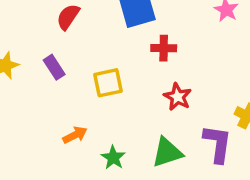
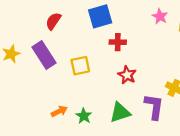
purple rectangle: (54, 67) -> (44, 55), size x1.6
orange arrow: (75, 135) -> (59, 111), moved

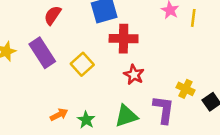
red cross: (118, 42) -> (124, 39), size x1.5
yellow square: (80, 66) -> (82, 64), turned -30

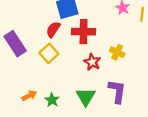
red semicircle: (53, 15) -> (53, 29), moved
yellow cross: (186, 89) -> (117, 52), moved
green triangle: (126, 116) -> (86, 97), turned -42

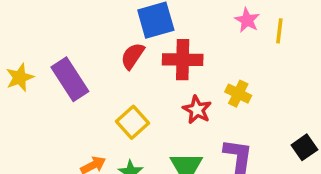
yellow square: (49, 53) -> (133, 122), moved

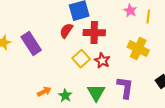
yellow cross: (238, 94) -> (138, 49), moved, size x1.5
yellow square: (133, 122) -> (81, 59), moved

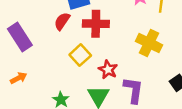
red star: (102, 61) -> (108, 70), moved
orange arrow: (44, 92) -> (19, 78), moved

